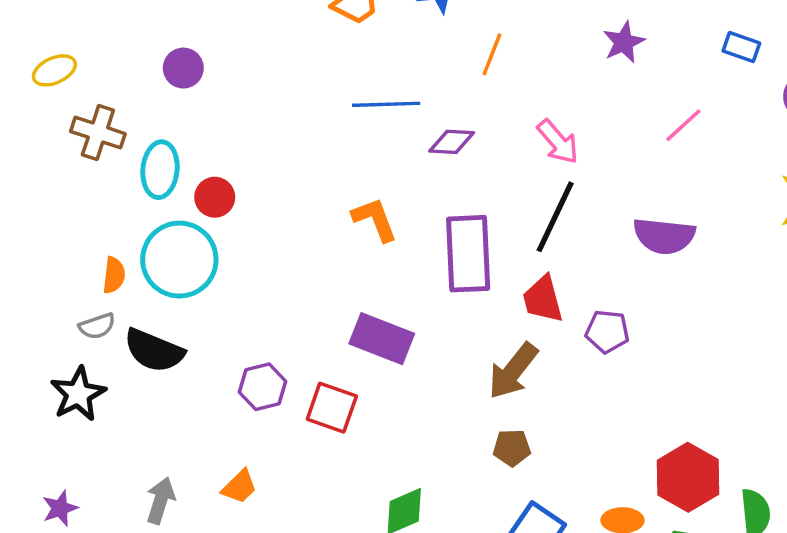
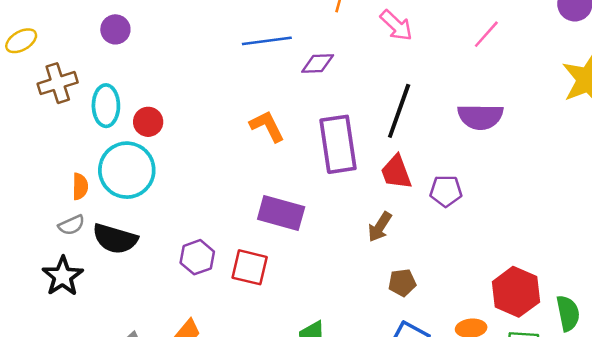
brown cross: (98, 133) -> (58, 83), turned -30
pink arrow: (558, 142) -> (396, 26), moved
brown arrow: (513, 371) -> (380, 227), size x0.7
brown pentagon: (512, 448) -> (402, 283), moved

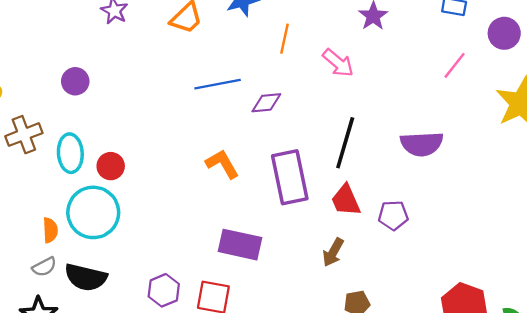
pink line: (486, 34) -> (455, 65), moved

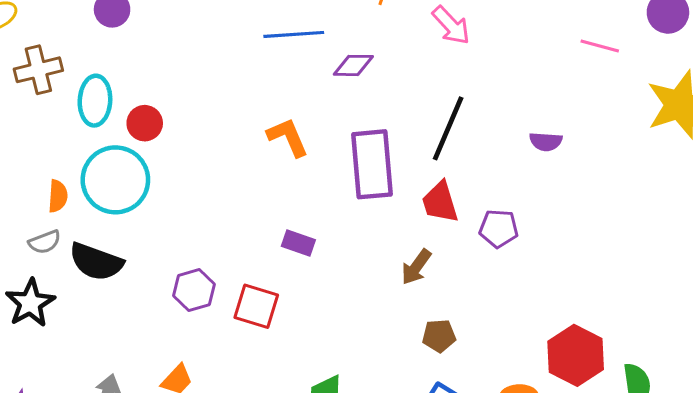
pink line: (455, 65) -> (600, 46), turned 60
purple semicircle: (422, 144) -> (546, 142), size x0.6
purple rectangle: (240, 245) -> (298, 243), size x0.6

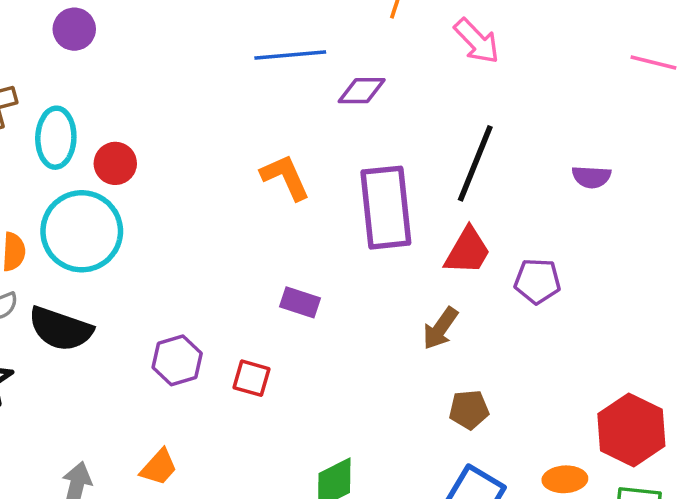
red trapezoid: (440, 202) -> (467, 251), turned -132
red square: (256, 306) -> (251, 378), size x0.7

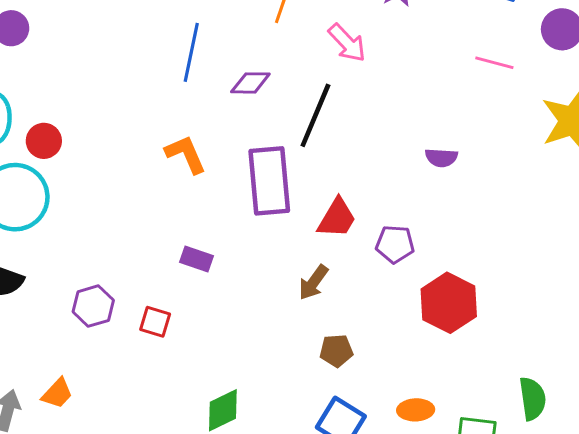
blue line: (290, 55) -> (191, 52), turned -74
black line: (475, 163) -> (315, 115), moved
red hexagon: (631, 430) -> (449, 303), moved
orange trapezoid: (159, 467) -> (57, 393), moved

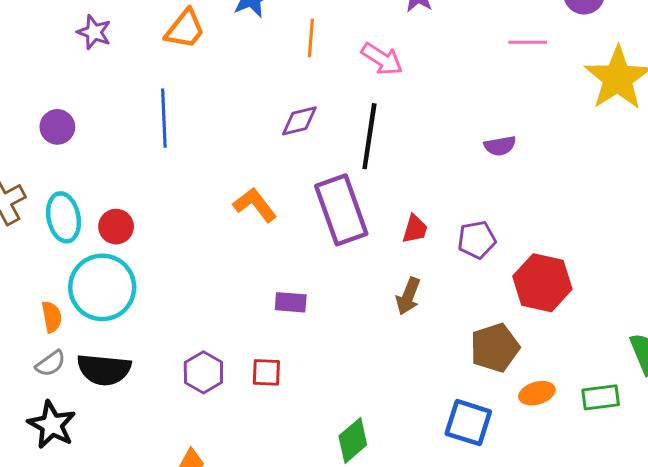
blue line: (191, 52) -> (164, 118), moved
red trapezoid: (337, 218) -> (415, 229), size x0.7
brown pentagon: (336, 351) -> (495, 348), moved, size x1.5

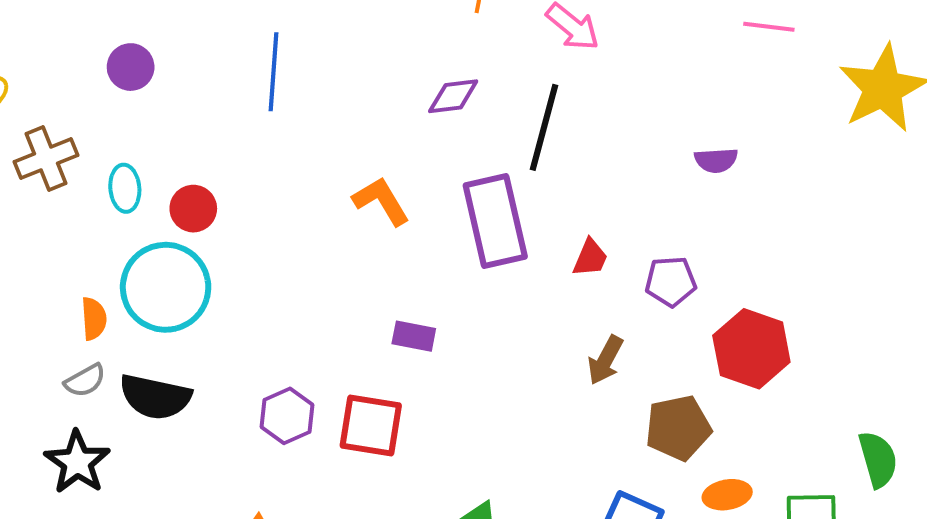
cyan ellipse: (64, 217) -> (125, 188), size x0.7
brown arrow: (408, 296) -> (605, 360), moved
red square: (266, 372) -> (371, 426), size x1.6

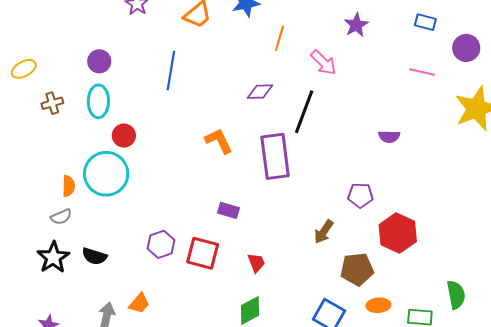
brown cross: (46, 159) -> (52, 103), size x0.7
cyan ellipse: (125, 188) -> (98, 101), moved, size x1.4
red trapezoid: (590, 258) -> (256, 263), moved, turned -50
black semicircle: (155, 397) -> (94, 256), moved, size x0.7

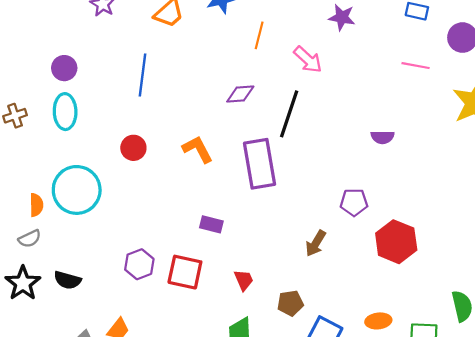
purple star: (356, 25) -> (342, 17), turned -30
red circle: (124, 136) -> (133, 148), moved
brown pentagon: (357, 269) -> (290, 303), moved, size x0.7

